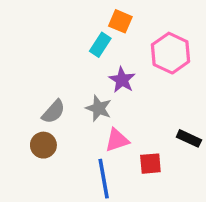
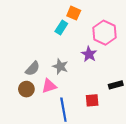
purple star: (122, 80) -> (89, 54), moved
black rectangle: (189, 138) -> (116, 85), turned -40
pink triangle: (117, 140) -> (49, 86), moved

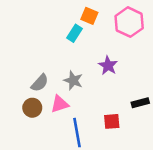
pink hexagon: (104, 33) -> (129, 22), moved

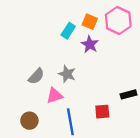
orange square: (89, 16) -> (90, 22), moved
purple star: (108, 66) -> (90, 44), moved
brown circle: (32, 108) -> (29, 121), moved

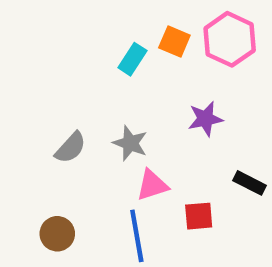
purple star: (90, 44) -> (205, 119), moved, turned 30
black rectangle: (128, 94) -> (250, 183), turned 42
pink triangle: (54, 96) -> (152, 185), moved

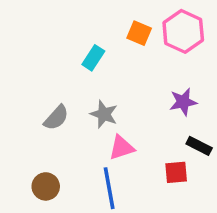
cyan rectangle: (132, 59) -> (93, 58), moved
purple star: (205, 119) -> (183, 102), moved
red square: (199, 216) -> (176, 172), moved

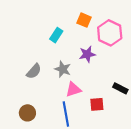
pink hexagon: (183, 31) -> (110, 33), moved
purple star: (183, 102) -> (87, 54), moved
red square: (176, 172) -> (97, 104), moved

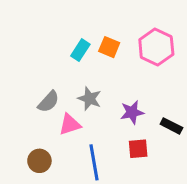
orange square: (84, 20) -> (109, 47), moved
purple star: (87, 54) -> (132, 112), moved
pink triangle: (73, 89) -> (70, 124), moved

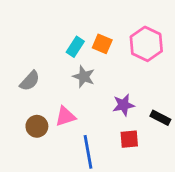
gray star: (90, 99) -> (84, 77), moved
gray semicircle: (49, 102) -> (30, 81), moved
brown circle: (39, 161) -> (37, 126), moved

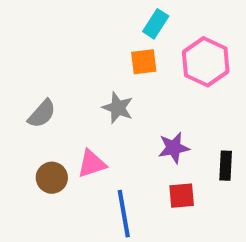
orange square: (102, 44) -> (144, 62), turned -30
cyan rectangle: (75, 47) -> (156, 24), moved
black rectangle: (160, 118) -> (226, 166), turned 66

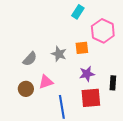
orange square: (144, 62) -> (82, 48), moved
gray semicircle: (42, 114) -> (30, 59), moved
red square: (182, 196) -> (91, 98), size x1.5

